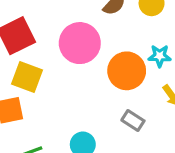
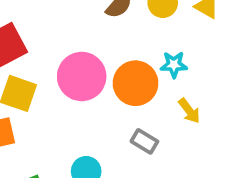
pink circle: (80, 43) -> (82, 76), moved

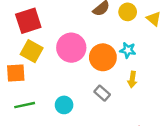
yellow arrow: (189, 111) -> (132, 80), turned 35

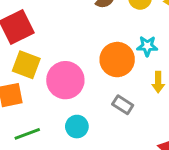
pink circle: (71, 48) -> (65, 80), moved

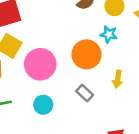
cyan star: (147, 46) -> (109, 34), moved

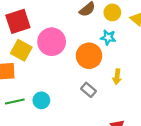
pink circle: (40, 64) -> (52, 42), moved
cyan circle: (43, 105) -> (41, 100), moved

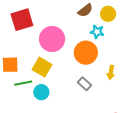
cyan star: (108, 37) -> (97, 32), moved
yellow square: (21, 50) -> (42, 67), moved
green line: (15, 102) -> (23, 83), moved

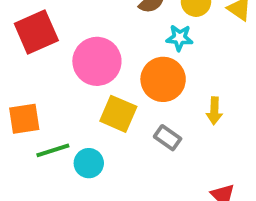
yellow square: (42, 67) -> (118, 114), moved

